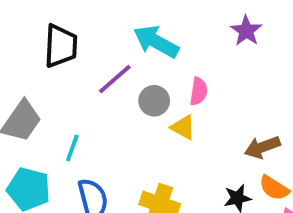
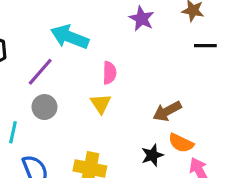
gray circle: (154, 101) -> (44, 107), moved
yellow triangle: (183, 127) -> (101, 104), turned 35

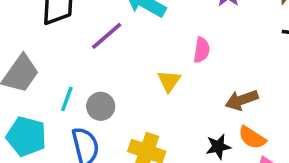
pink semicircle: (109, 73) -> (202, 50), moved
gray circle: (44, 107) -> (101, 106), moved

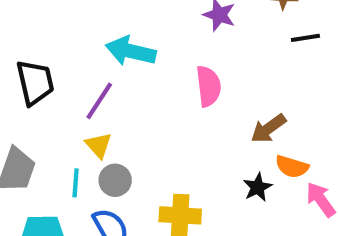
pink semicircle: (202, 50) -> (208, 86), size x1.4
yellow triangle: (169, 81) -> (99, 145), moved

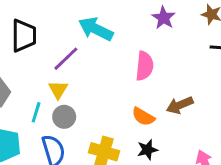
orange semicircle: (292, 167) -> (143, 117), moved
black star: (258, 187) -> (147, 150), moved

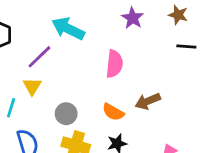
gray circle: (64, 117) -> (66, 114), moved

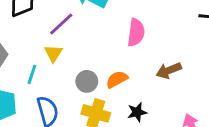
orange semicircle: (113, 112) -> (117, 79), moved, turned 120

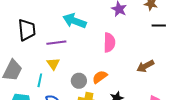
purple line: (61, 24) -> (56, 43), turned 42
brown arrow: (169, 70) -> (145, 66), moved

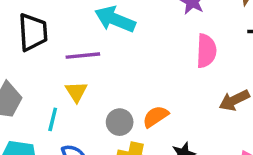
pink semicircle: (109, 42) -> (206, 51), moved

